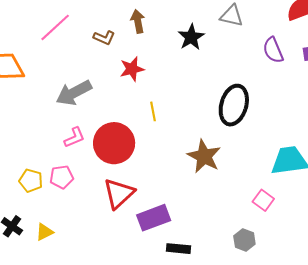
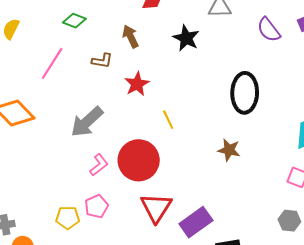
brown star: (204, 156) -> (229, 150), size x0.7

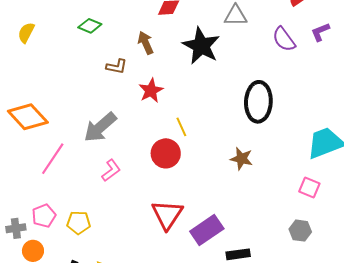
black star: (186, 38) -> (201, 46), size x1.4
pink line: (52, 63) -> (53, 159), moved
red circle: (139, 160) -> (166, 153), moved, size x0.7
pink pentagon: (97, 206) -> (44, 216), moved

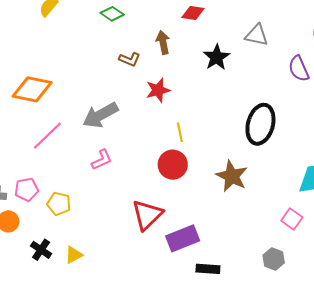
black star: (201, 46) -> (217, 57), size x0.7
orange diamond: (28, 117) -> (32, 89), turned -48
red circle: (166, 153) -> (173, 165), moved
brown star: (241, 159) -> (232, 176), size x1.4

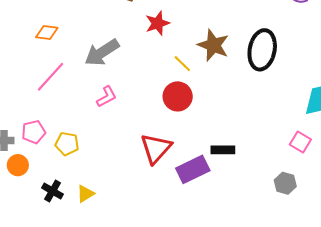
orange diamond: (32, 89) -> (47, 33), moved, size x0.6
yellow line: (180, 132) -> (182, 64), turned -30
brown star: (232, 176) -> (213, 45), moved
black rectangle: (208, 269) -> (223, 150), moved

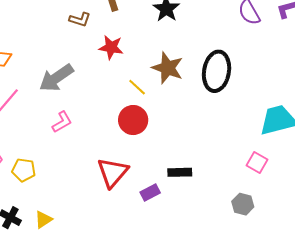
red star: (157, 23) -> (111, 47), turned 30
purple rectangle: (193, 169) -> (150, 193), size x0.6

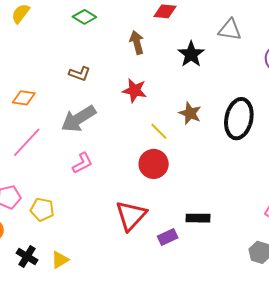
brown L-shape: (80, 19) -> (80, 74), moved
brown star: (168, 68) -> (190, 113), size x0.7

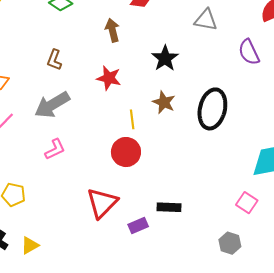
black star: (191, 54) -> (165, 58), moved
brown L-shape: (80, 74) -> (54, 60), turned 90
yellow line: (159, 131) -> (132, 119), turned 36

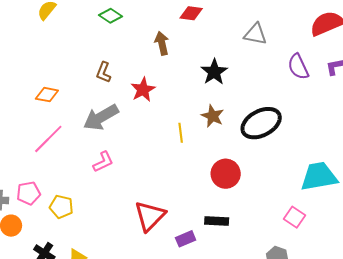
red star: (109, 78) -> (143, 90), moved, turned 30
black ellipse: (212, 109) -> (261, 123), turned 48
red circle: (126, 152) -> (226, 174), moved

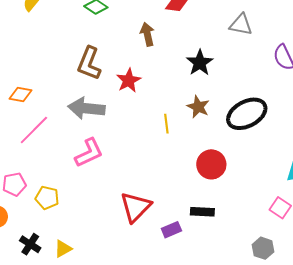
brown L-shape: (104, 72) -> (89, 63), size x1.6
orange diamond: (47, 95) -> (21, 94), moved
gray arrow: (101, 117) -> (86, 108), turned 36
pink L-shape: (103, 162) -> (89, 153), size x1.4

